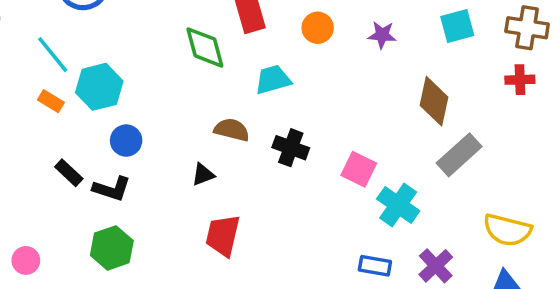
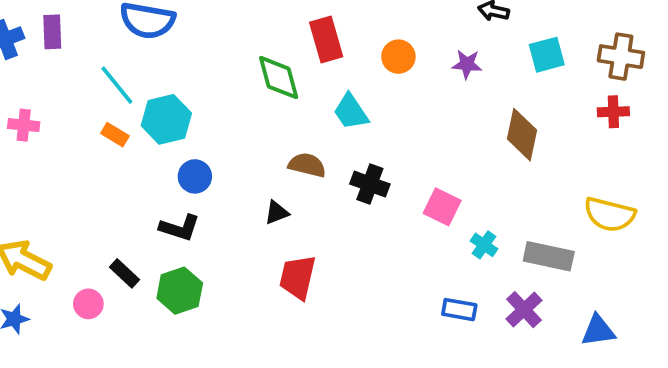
cyan trapezoid: (273, 80) -> (351, 112), turned -108
gray rectangle: (459, 155) -> (549, 256), moved, turned 54
black rectangle: (69, 173) -> (124, 273), moved
cyan cross: (398, 205) -> (484, 245), size x0.6
yellow semicircle: (507, 230) -> (610, 214), moved

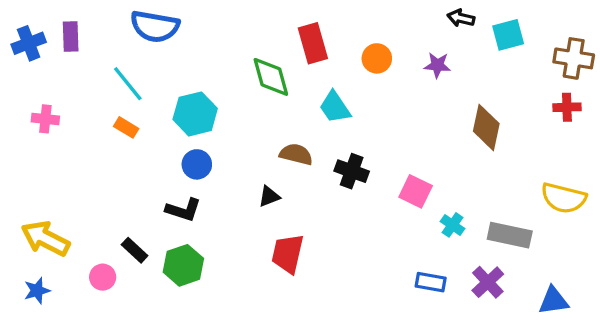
cyan square: (547, 55) -> (508, 35), moved
cyan hexagon: (166, 119) -> (195, 114), moved

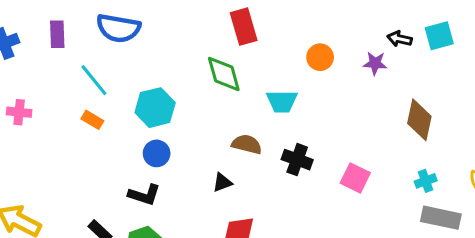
black arrow: (461, 18) -> (400, 39), moved
purple rectangle: (71, 37) -> (57, 34), moved
red rectangle: (313, 43) -> (244, 27), moved
cyan trapezoid: (335, 107) -> (282, 101), turned -56
cyan cross: (453, 225) -> (426, 181), moved, turned 35

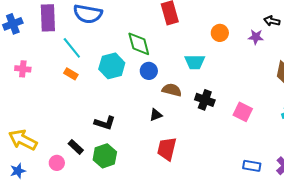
purple rectangle: (57, 34) -> (48, 18), size x1.5
green diamond: (224, 74) -> (139, 44), moved
blue circle: (157, 153) -> (149, 71), moved

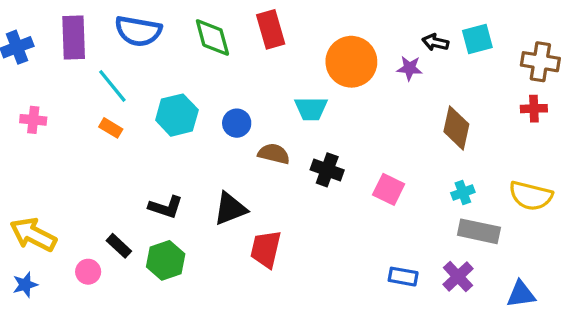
orange circle: (220, 33) -> (351, 62), size x1.8
green diamond: (139, 44) -> (212, 37), moved
black triangle: (156, 115) -> (230, 209), moved, size x1.6

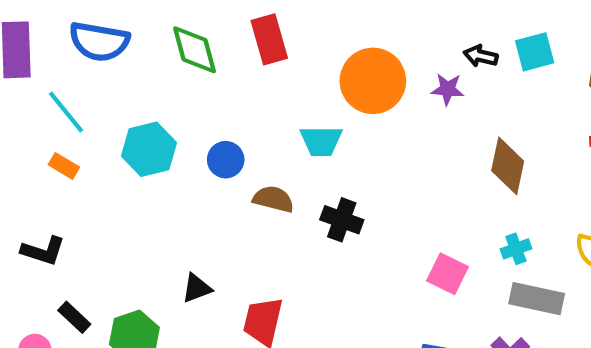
pink square: (389, 189) -> (448, 274), moved
black L-shape: (166, 207) -> (43, 251), moved
black triangle: (230, 209) -> (197, 288), moved, size x0.7

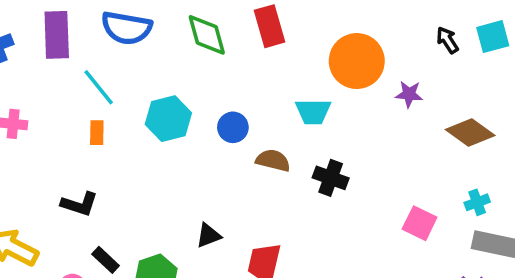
black arrow: (481, 56) -> (447, 40), turned 44
purple star: (448, 89) -> (409, 94), moved
orange rectangle: (64, 166) -> (97, 133), turned 60
brown diamond: (508, 166) -> (470, 133), turned -66

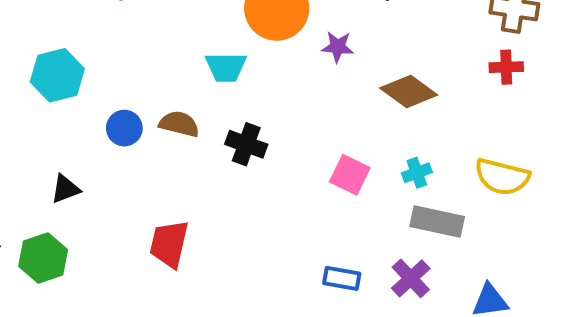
blue circle: (233, 127) -> (124, 128), moved
pink square: (420, 223) -> (350, 175), moved
black triangle: (208, 235) -> (65, 189), moved

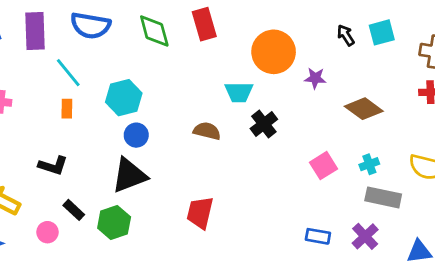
blue circle: (124, 128) -> (136, 135), moved
black cross: (246, 144) -> (264, 124), moved, turned 32
pink square: (350, 175) -> (324, 166), turned 32
black triangle: (65, 189) -> (129, 175), size x1.8

